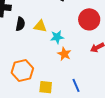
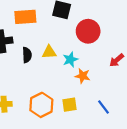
red circle: (89, 19) -> (88, 31), moved
yellow square: (46, 87) -> (69, 105), moved

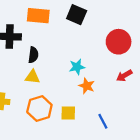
red circle: (88, 31) -> (119, 42), moved
yellow triangle: (49, 52) -> (32, 77), moved

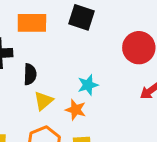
yellow triangle: (32, 77) -> (43, 101), moved, turned -42
orange star: (87, 86) -> (76, 110), moved

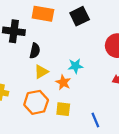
black square: (81, 17) -> (80, 16), turned 36

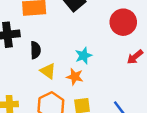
yellow triangle: (41, 72) -> (48, 71), turned -40

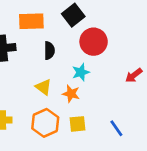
red circle: (123, 22) -> (94, 42), moved
black semicircle: (35, 50) -> (49, 51), moved

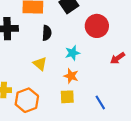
red circle: (94, 42) -> (97, 26), moved
orange star: (71, 94) -> (71, 76), moved
orange hexagon: (45, 123) -> (27, 100), moved

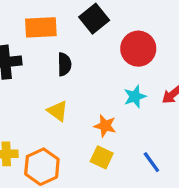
cyan star: (73, 53) -> (135, 97), moved
yellow square: (67, 97) -> (102, 157), turned 32

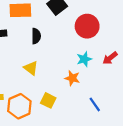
orange star: (105, 126) -> (72, 78), moved
yellow square: (102, 157) -> (48, 100), moved

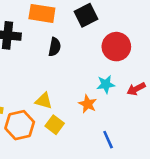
yellow triangle: (31, 68) -> (44, 101), moved, turned -32

